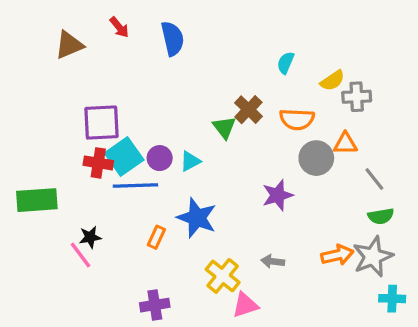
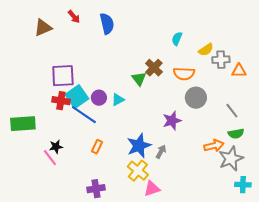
orange triangle: (345, 144) -> (239, 71), moved
blue line: (135, 186) -> (84, 115), turned 36
blue star: (197, 218) -> (139, 146), moved, turned 30
orange arrow: (337, 255) -> (214, 146), moved
gray arrow: (273, 261) -> (161, 152), moved, turned 112

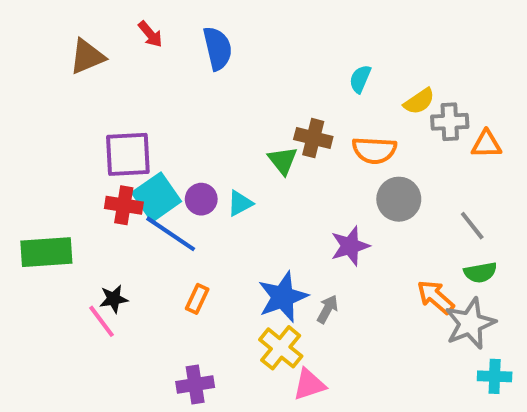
brown cross: (154, 68) -> (313, 138), turned -30
orange arrow: (214, 146) -> (435, 297), turned -126

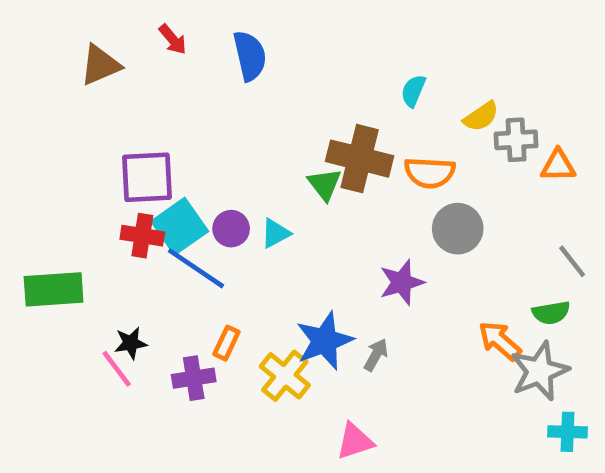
brown cross: (313, 138) -> (360, 159), size x1.5
gray line: (472, 226) -> (572, 261), moved
yellow cross: (281, 348) -> (285, 376), moved
purple cross: (195, 385) -> (194, 378), moved

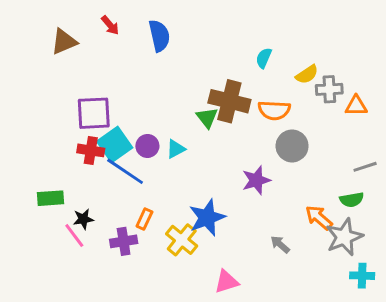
gray line: (572, 261) -> (365, 167), turned -70
green rectangle: (54, 289) -> (51, 198), moved, size x0.7
gray arrow: (376, 355) -> (280, 244), moved, turned -78

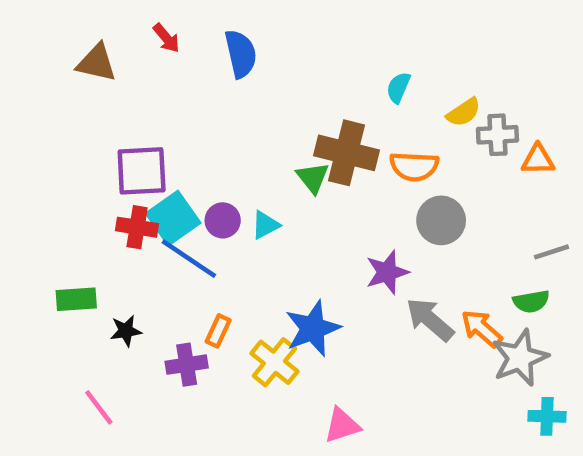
brown triangle: (64, 42) -> (97, 63), turned 36
pink line: (74, 235) -> (99, 407), moved
gray arrow: (280, 244) -> (430, 320), moved, size x1.6

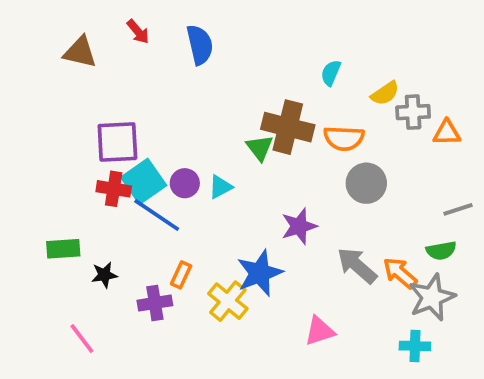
purple star: (387, 272) -> (299, 226), moved
cyan cross: (547, 416) -> (415, 346), moved
pink triangle: (342, 425) -> (320, 331), moved

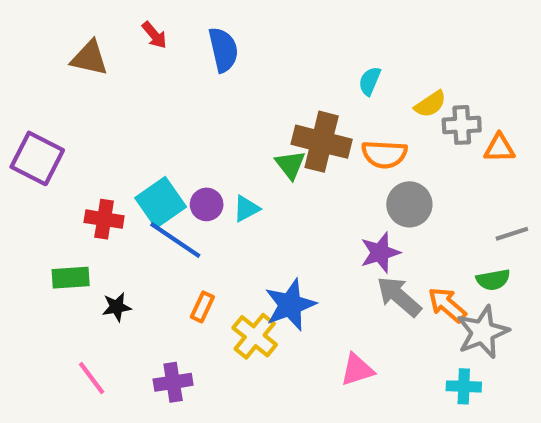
purple square: (117, 142) -> (37, 158), moved, turned 30
red cross: (114, 189) -> (104, 219), moved
purple star: (299, 226) -> (380, 253), moved
purple cross: (155, 303) -> (173, 382), moved

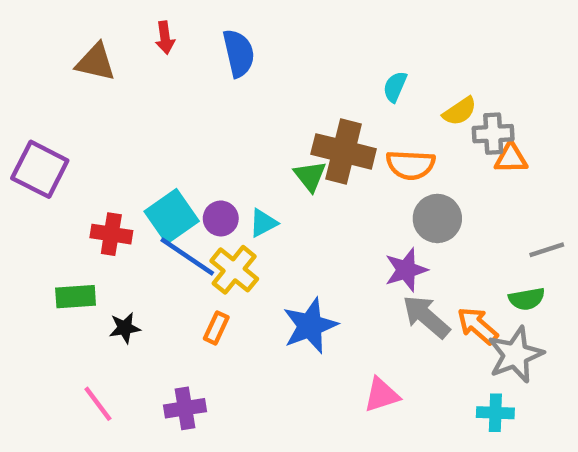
red arrow: (154, 35) -> (165, 38), turned 32
orange triangle: (499, 148) -> (511, 158), moved
yellow cross: (255, 336) -> (234, 270), moved

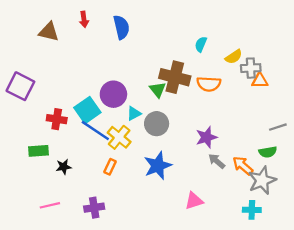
purple circle: (221, 218) -> (113, 94), moved, size x1.5
gray circle: (437, 218) -> (157, 124), moved
gray arrow: (426, 317) -> (217, 161), size x0.7
pink line: (98, 404) -> (50, 205), turned -66

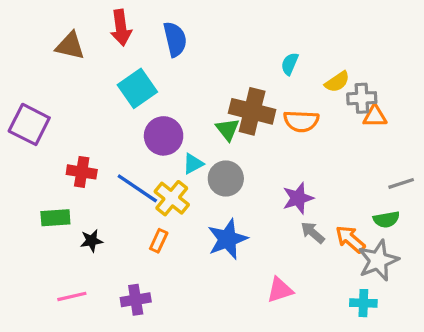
red arrow: (84, 19) -> (121, 28), size x1.5
cyan square: (87, 110) -> (137, 88), moved

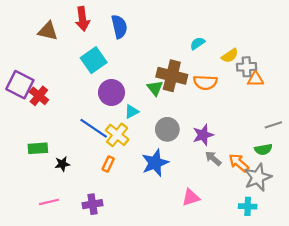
cyan semicircle: (290, 64) -> (197, 43), turned 32
red cross: (82, 172) -> (39, 96), moved, turned 30
gray circle: (226, 179) -> (167, 129), moved

